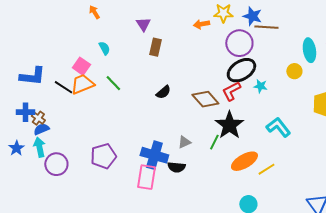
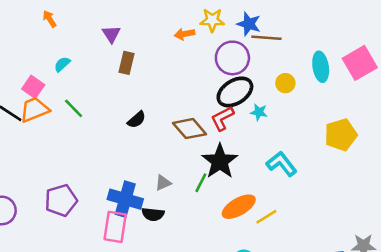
cyan semicircle: (104, 48) -> (62, 64), turned -104
yellow circle: (294, 71) -> (285, 83), moved

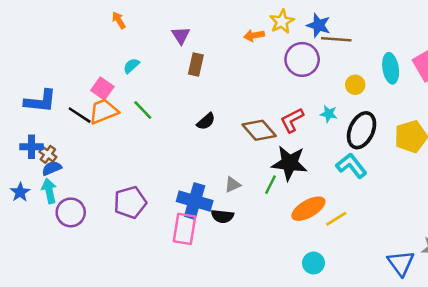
yellow star: (212, 20) -> (282, 22), turned -30
black ellipse: (235, 92) -> (362, 130), moved, turned -33
black star: (220, 161) -> (289, 163), turned -30

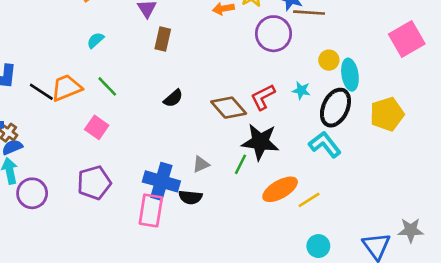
cyan ellipse: (391, 68) -> (350, 75), moved
pink square: (102, 89) -> (97, 127), moved
cyan circle: (313, 263) -> (318, 246), moved

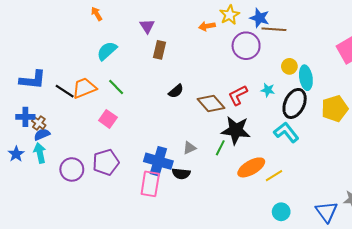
cyan semicircle: (95, 40) -> (107, 51), size x1.5
black semicircle: (173, 98) -> (176, 91), moved
purple circle: (32, 193) -> (72, 169), moved

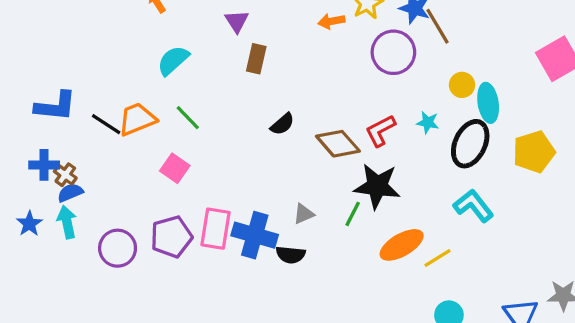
brown line: (274, 29) -> (438, 26), turned 55
cyan L-shape: (286, 132) -> (473, 206), moved
pink rectangle: (150, 184) -> (215, 229), moved

